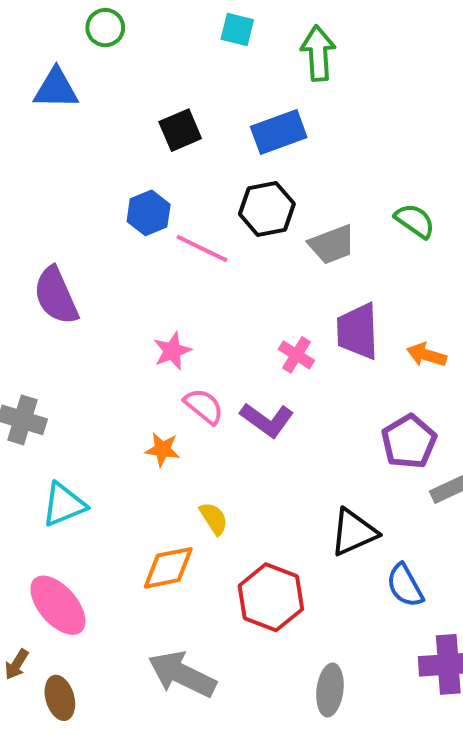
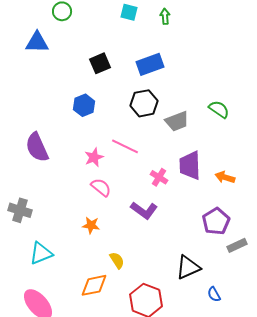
green arrow: (318, 53) -> (165, 16), moved, size x0.6
pink line: (202, 248) -> (125, 146), moved
pink star: (172, 351) -> (94, 157), moved
pink semicircle: (204, 406) -> (101, 187), moved
blue semicircle: (405, 586) -> (214, 294), size x0.7

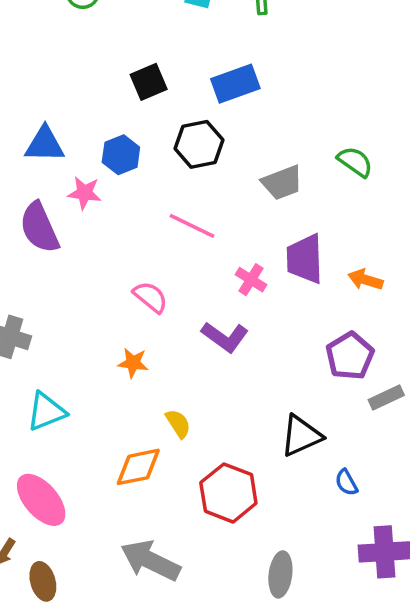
blue triangle: (37, 42) -> (45, 144), moved
black hexagon: (144, 103) -> (199, 144), moved
pink star: (94, 157) -> (84, 193), moved, turned 30

